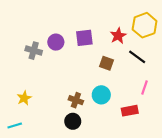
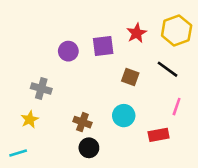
red star: (118, 36) -> (137, 33), moved
gray cross: (34, 51) -> (41, 89), moved
brown cross: (76, 100) -> (82, 122), moved

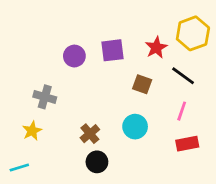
red star: (137, 33) -> (156, 48), moved
pink line: (177, 107) -> (182, 111), moved
brown cross: (82, 122) -> (90, 134), turned 30
red rectangle: (159, 135) -> (187, 144), moved

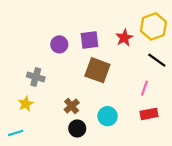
black line: (183, 76) -> (157, 60), moved
brown square: (142, 84) -> (97, 70), moved, size x1.6
cyan circle: (135, 127) -> (107, 116), moved

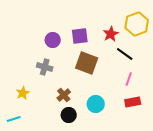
black line: (157, 60) -> (125, 54), moved
gray cross: (36, 77) -> (45, 67), moved

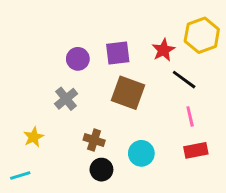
gray cross: (45, 67) -> (66, 99), turned 35
pink line: (129, 79) -> (190, 116), turned -32
brown cross: (64, 95) -> (94, 140), turned -32

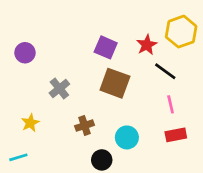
purple square: (118, 53) -> (106, 47), turned 30
purple circle: (78, 59) -> (25, 53), moved
brown cross: (94, 140) -> (85, 126), turned -36
black circle: (101, 170) -> (102, 160), moved

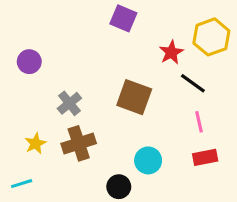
purple square: (106, 47) -> (123, 18), moved
brown cross: (85, 126) -> (79, 143), moved, size x1.5

